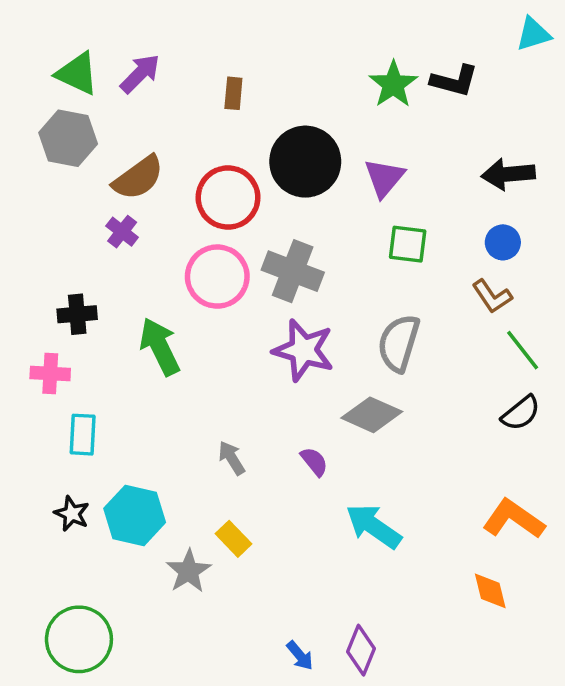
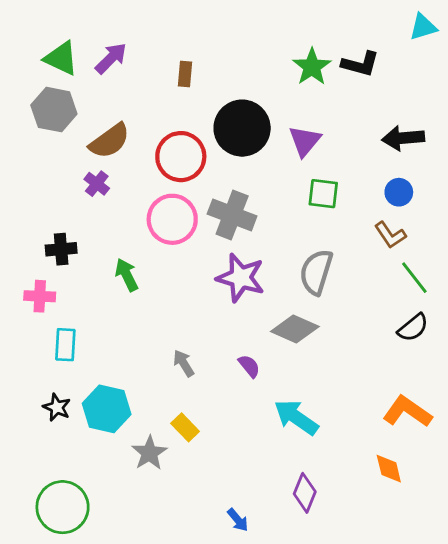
green arrow: (160, 347) -> (127, 275), size x0.7
purple diamond: (361, 650) -> (305, 493), moved

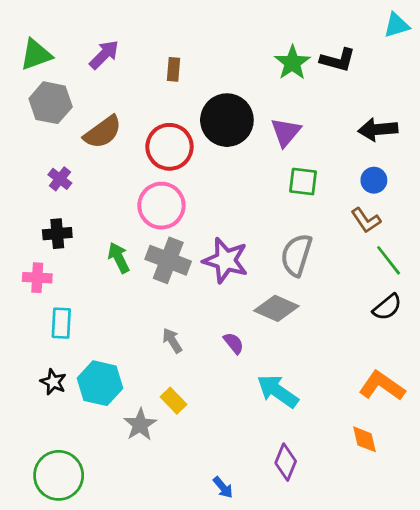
green triangle: (61, 58) -> (36, 55), moved, turned -45
purple cross: (97, 184) -> (60, 179), moved
gray cross: (232, 215) -> (168, 260), moved

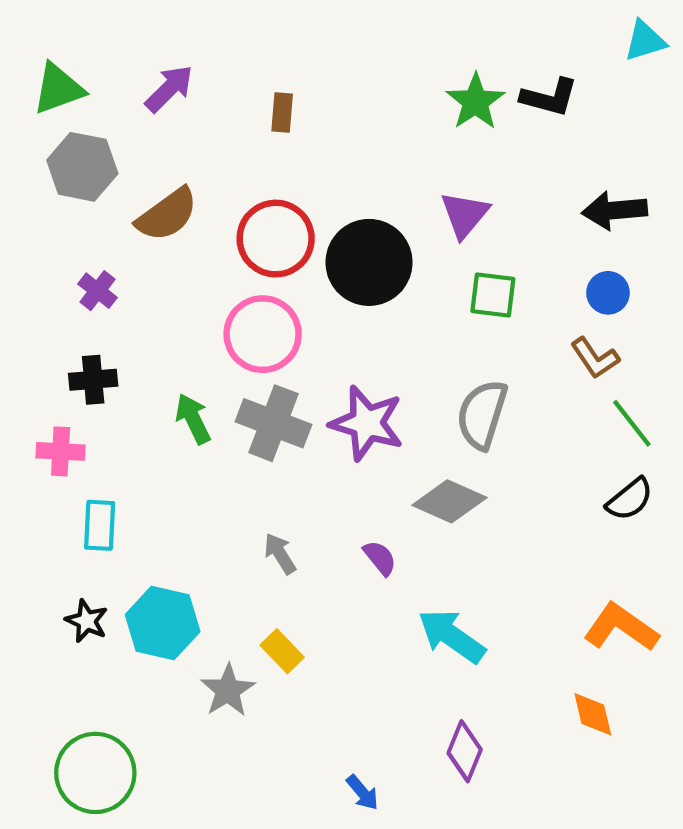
black circle: (227, 120) -> (369, 262), moved

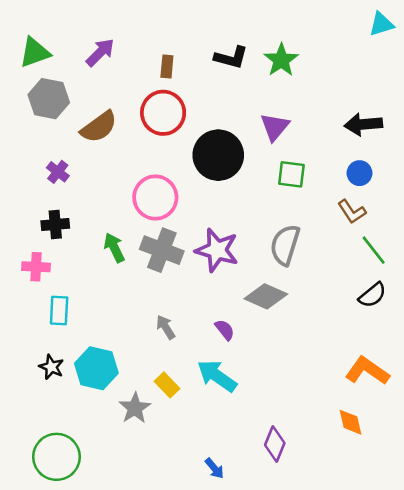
black L-shape: (549, 97) -> (231, 58), moved
red circle: (276, 239) -> (163, 113), moved
cyan arrow: (452, 636) -> (217, 376), moved

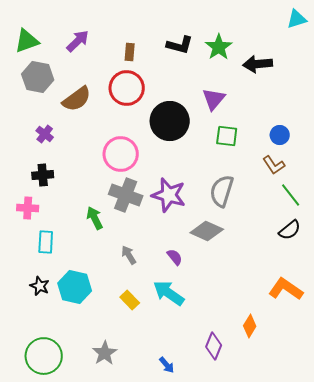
black arrow: (363, 124) -> (258, 64), moved
green arrow: (114, 248) -> (95, 218), moved
gray star: (135, 408) -> (105, 353), moved
orange diamond: (351, 422) -> (250, 326), moved, turned 45

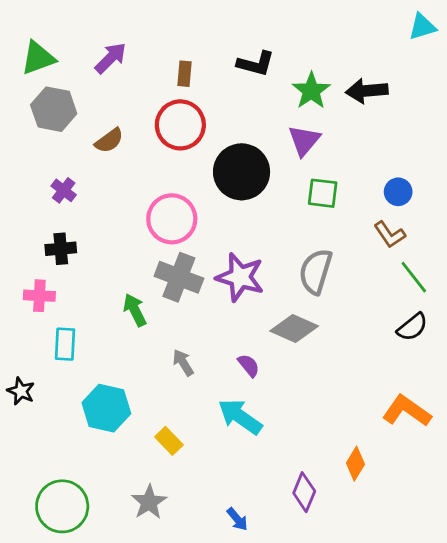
green star: (219, 47) -> (311, 91), moved
brown semicircle: (77, 99) -> (109, 141), size x0.7
black star: (40, 286) -> (21, 391), moved
yellow rectangle: (130, 300) -> (169, 441), moved

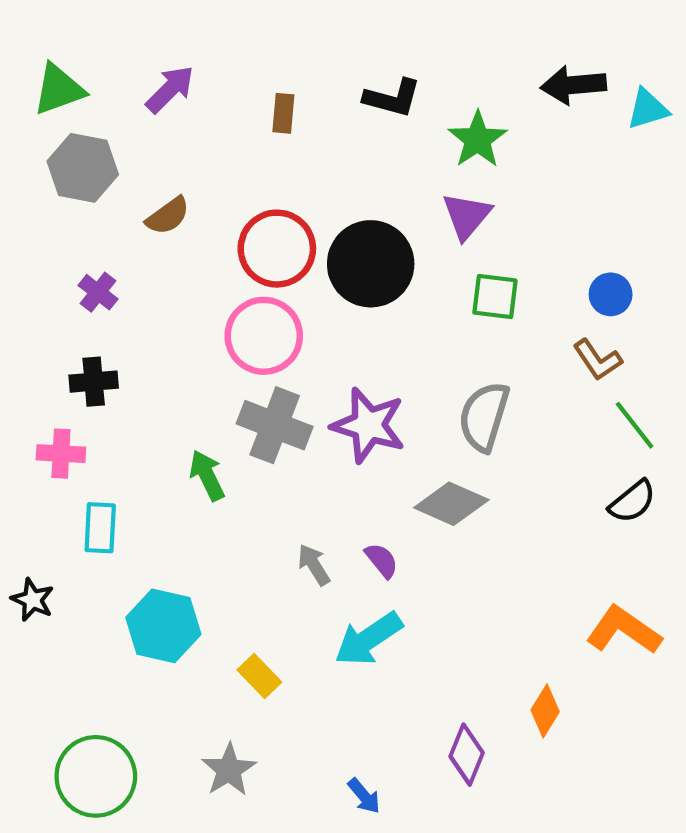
cyan triangle: (422, 27) -> (648, 109), moved
black arrow: (367, 91) -> (573, 85), moved
red circle: (180, 125) -> (277, 249), moved
gray arrow: (183, 363) -> (314, 565), moved
cyan arrow: (240, 417) -> (368, 639), turned -69

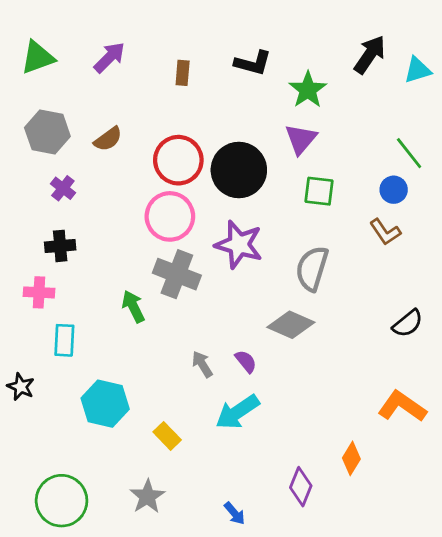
black arrow: (573, 85) -> (370, 55), turned 129
gray hexagon: (83, 168) -> (47, 132), moved
purple star: (368, 425) -> (239, 245), moved
green line: (635, 425) -> (409, 153), moved

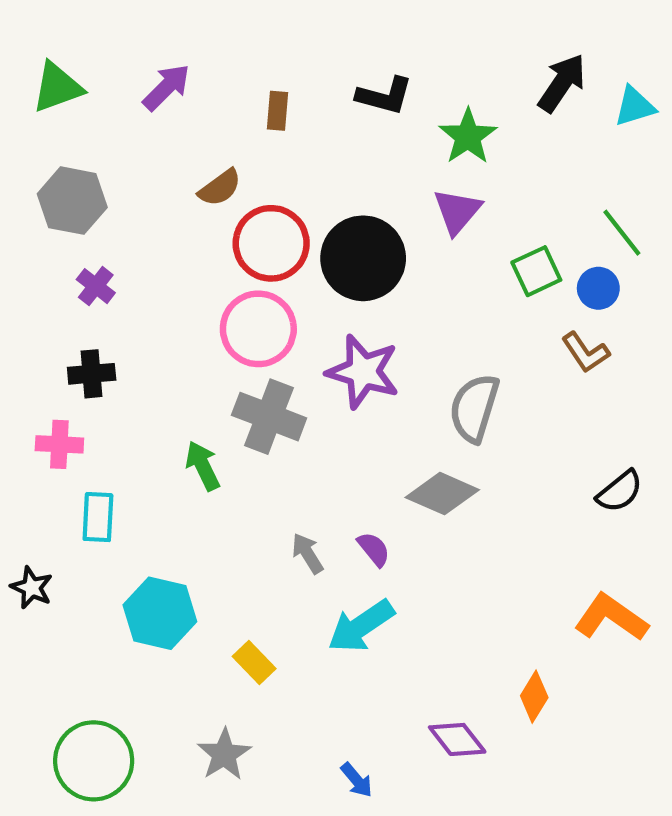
brown semicircle: (108, 139) -> (220, 188), moved
green square: (319, 191) -> (536, 271), moved, turned -32
purple diamond: (301, 487) -> (457, 739), turned -60

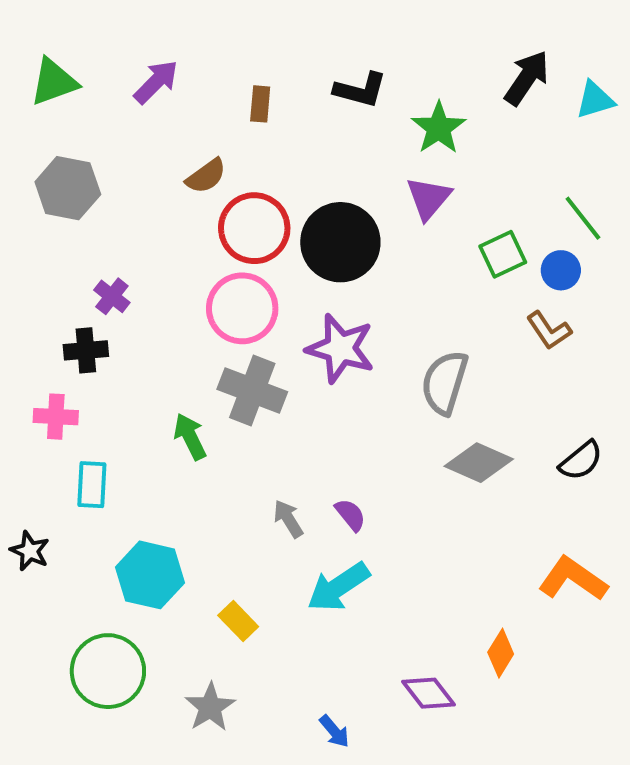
purple cross: (96, 286) -> (112, 296), moved
gray diamond: (442, 494) -> (479, 463), moved
green circle: (94, 761) -> (108, 671), moved

